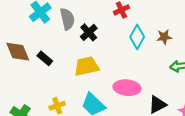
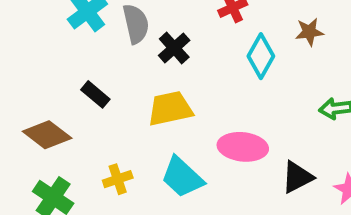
brown star: (164, 37) -> (309, 32), moved
brown diamond: (18, 52) -> (47, 135), moved, turned -30

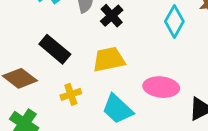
black rectangle: (95, 94) -> (55, 49), size x1.5
yellow cross: (118, 179) -> (71, 94), moved

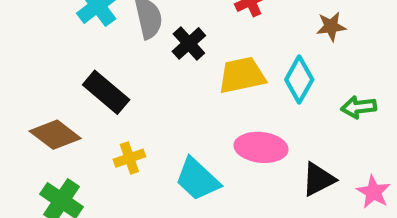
cyan diamond: (174, 21) -> (299, 80), moved
yellow trapezoid: (109, 59) -> (242, 75), moved

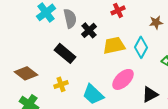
black rectangle: (106, 92) -> (65, 53), moved
pink ellipse: (261, 147) -> (123, 79), turned -50

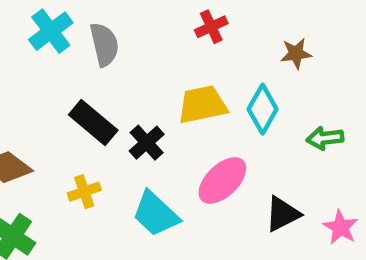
black cross: (89, 30) -> (147, 143), moved

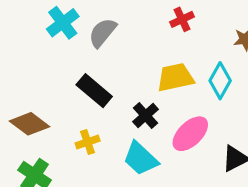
gray semicircle: (104, 45) -> (102, 33), turned -128
black cross: (147, 143) -> (146, 115), moved

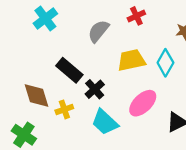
gray semicircle: (102, 33) -> (98, 31), moved
black cross: (146, 115) -> (95, 89), moved
brown diamond: (30, 124) -> (37, 96), moved, turned 36

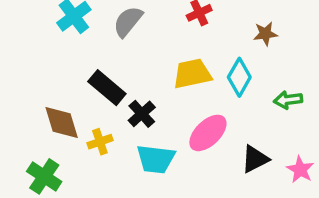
gray semicircle: (98, 31) -> (128, 21), moved
cyan trapezoid: (105, 122) -> (156, 159), turned -36

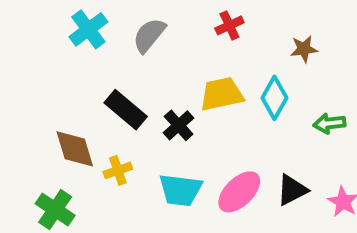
black cross: (142, 114) -> (179, 125), moved
pink ellipse: (208, 133) -> (239, 192), moved

